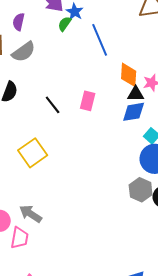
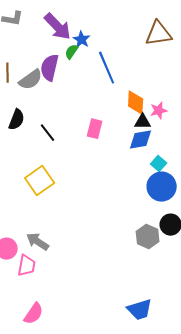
purple semicircle: (19, 22) -> (50, 68), moved, size x1.5
black line: (53, 105) -> (48, 133), moved
gray hexagon: (141, 190) -> (148, 237), moved

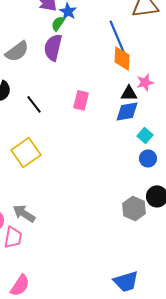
purple semicircle: (50, 68) -> (53, 47), moved
blue line: (107, 68) -> (117, 36), moved
orange diamond: (136, 103) -> (122, 58), moved
blue circle: (162, 187) -> (148, 158), size x0.6

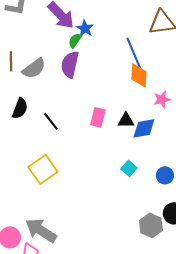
black triangle: (129, 93) -> (126, 120), moved
cyan square: (145, 135) -> (129, 168), moved
gray arrow: (24, 213) -> (41, 230), size x1.4

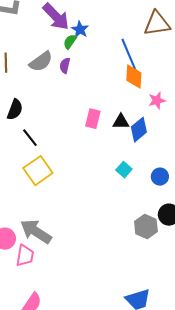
purple semicircle: (70, 64) -> (65, 66), size x0.6
gray semicircle: (34, 68) -> (41, 62), moved
black line: (51, 121) -> (30, 138), moved
blue diamond: (144, 128) -> (139, 130), turned -30

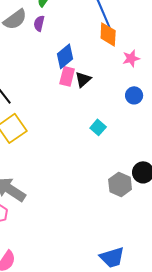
black triangle: (121, 122) -> (83, 79), moved, turned -42
blue diamond: (139, 130) -> (65, 56), moved
blue circle: (160, 177) -> (134, 95), moved

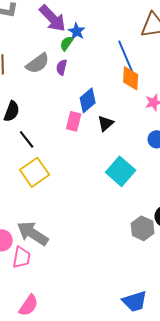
pink rectangle: (67, 76) -> (74, 121), moved
cyan square: (98, 127) -> (121, 171), size x1.8

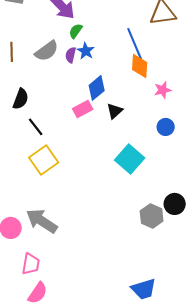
blue star: (77, 31) -> (86, 51), moved
pink rectangle: (74, 121) -> (83, 109), turned 48
pink trapezoid: (22, 257) -> (31, 264), moved

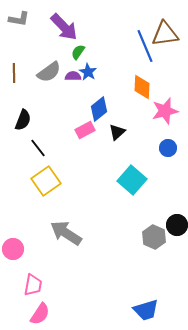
blue line: (135, 44) -> (145, 46), moved
purple semicircle: (71, 55) -> (73, 76), turned 77
pink star: (163, 90) -> (165, 111), size x1.5
gray arrow: (42, 221) -> (66, 233), moved

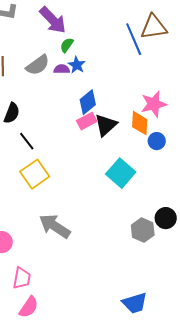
orange diamond: (142, 87) -> (140, 123), moved
pink rectangle: (85, 130) -> (87, 121), moved
black triangle: (117, 132) -> (106, 125), size x1.4

